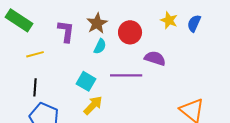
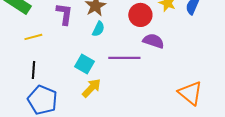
red circle: (130, 32) -> (140, 15), moved

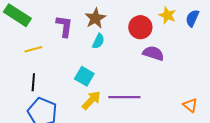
purple line: (124, 58) -> (124, 97), moved
orange triangle: (190, 93) -> (190, 105), size x0.6

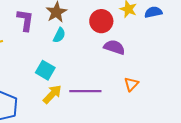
blue semicircle: (192, 18) -> (153, 12), turned 54
orange triangle: (190, 105) -> (131, 84), moved, turned 35

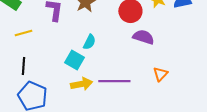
cyan semicircle: (59, 35) -> (89, 42), moved
yellow arrow: (52, 94) -> (81, 84), turned 35

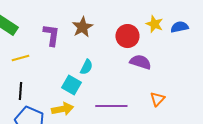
yellow arrow: (81, 84) -> (62, 109), moved

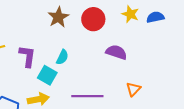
purple L-shape: (51, 35) -> (27, 56), moved
red circle: (127, 36) -> (93, 19), moved

